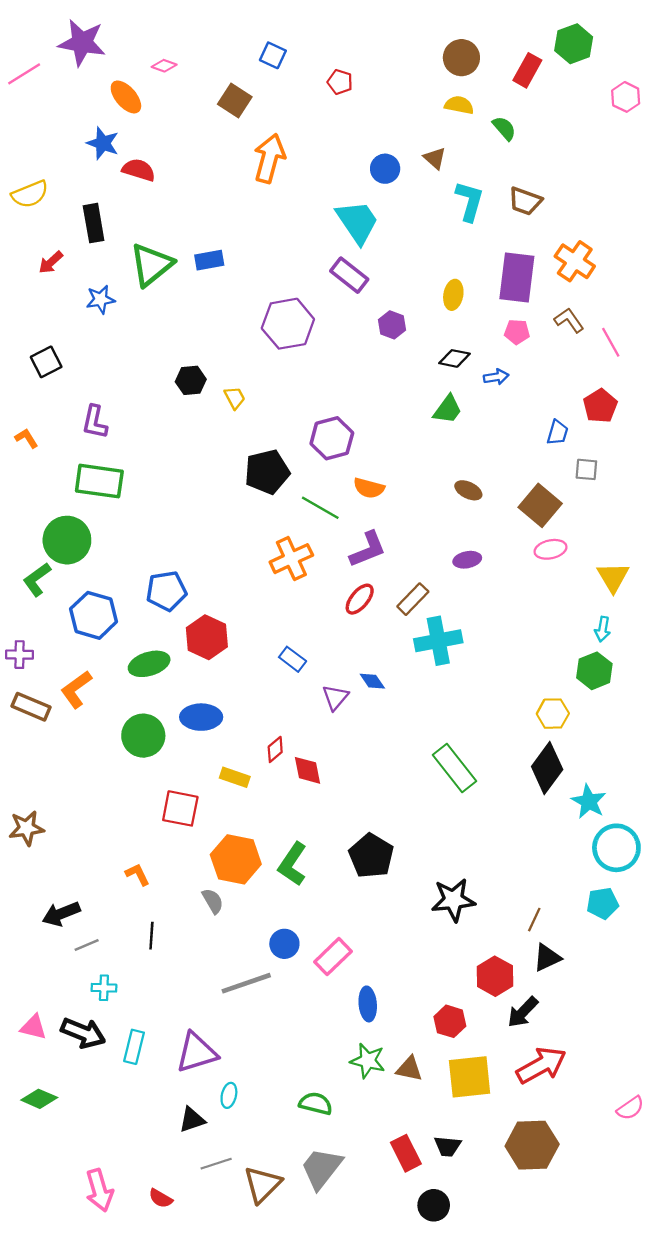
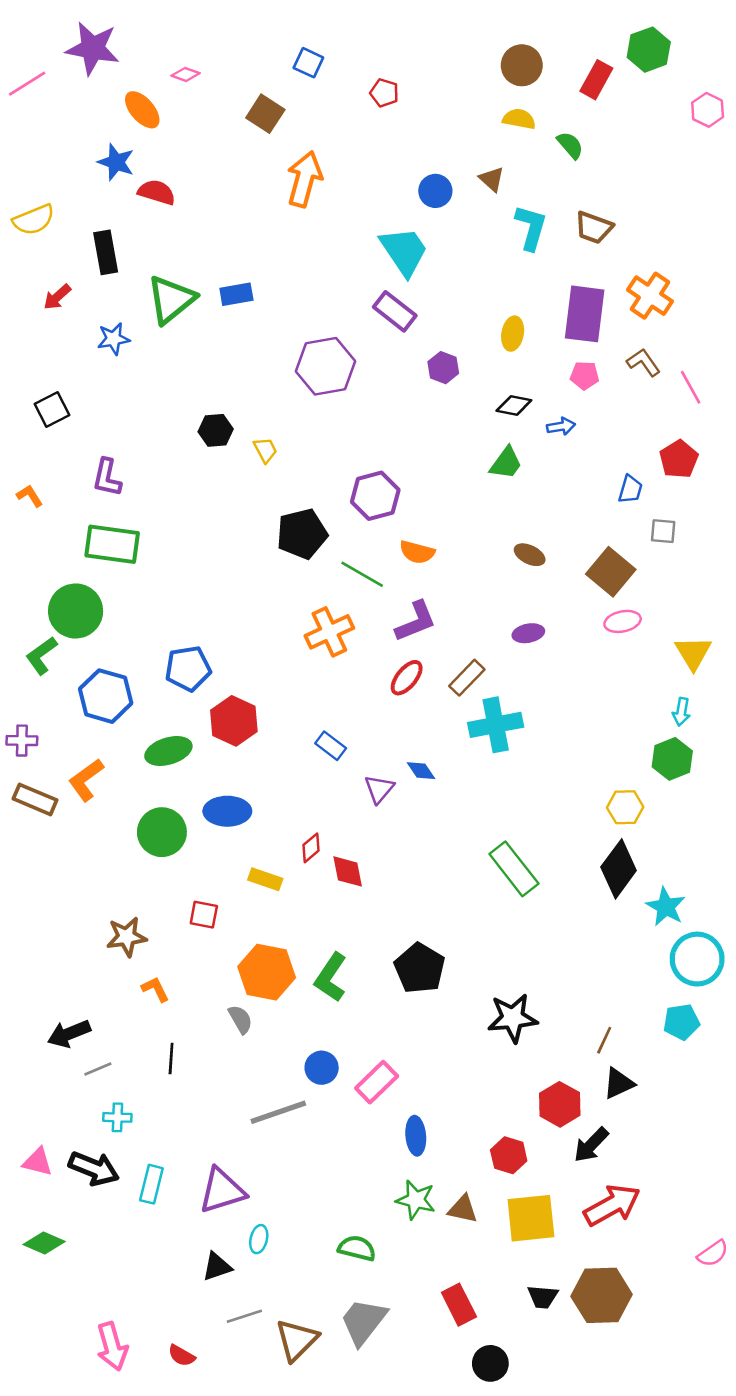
red square: (180, 808) -> (204, 915), size x0.7
brown star: (26, 828) -> (127, 937), moved
black trapezoid: (448, 1146) -> (543, 1297), moved

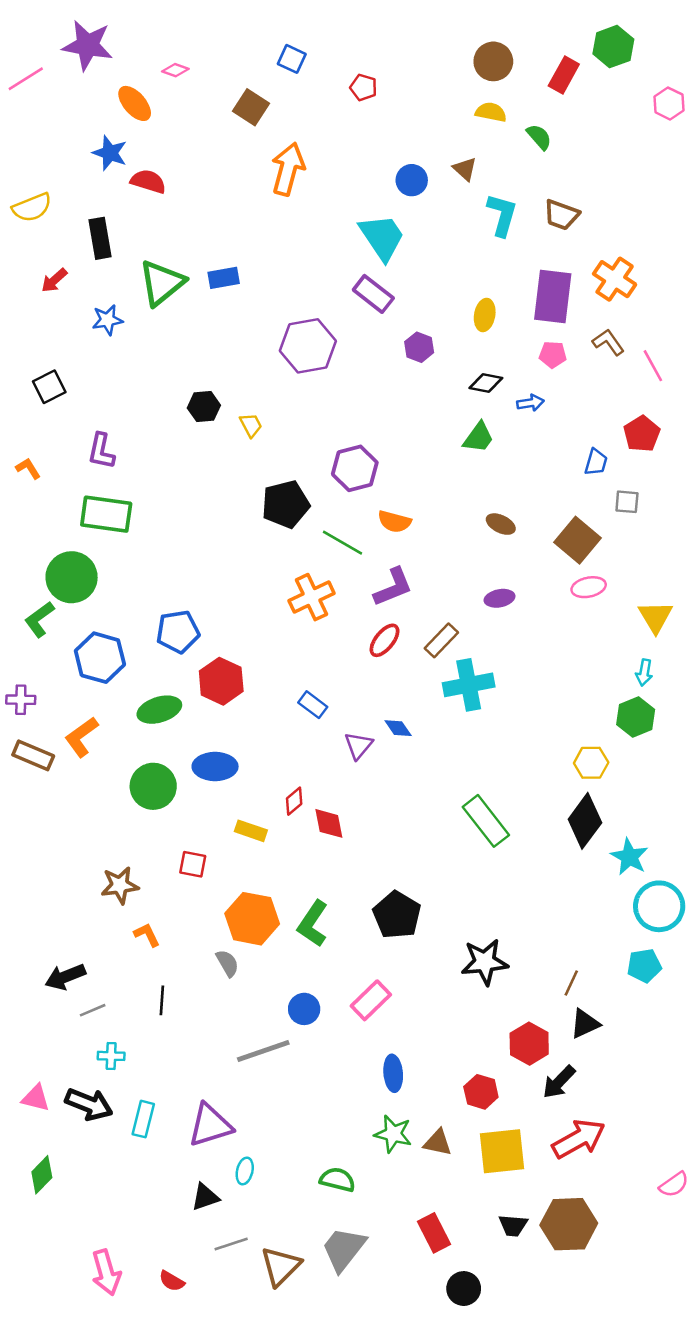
pink rectangle: (377, 1082) -> (371, 1000), moved
green diamond: (44, 1243) -> (42, 1175), turned -69

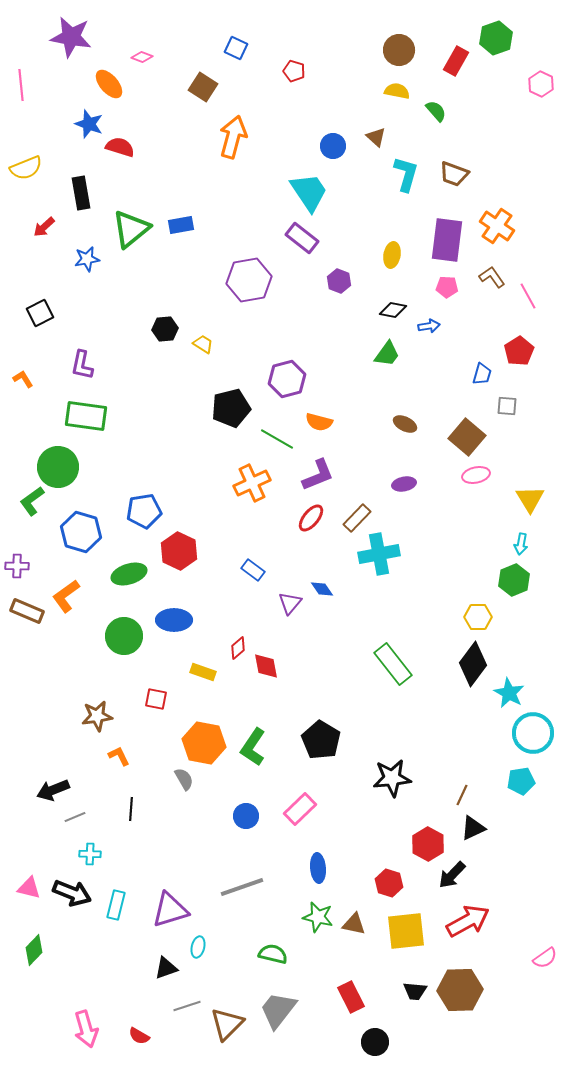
pink line: (26, 79) -> (21, 85), moved, turned -64
yellow trapezoid: (251, 425) -> (203, 344), turned -30
gray line: (263, 1051) -> (242, 887), moved

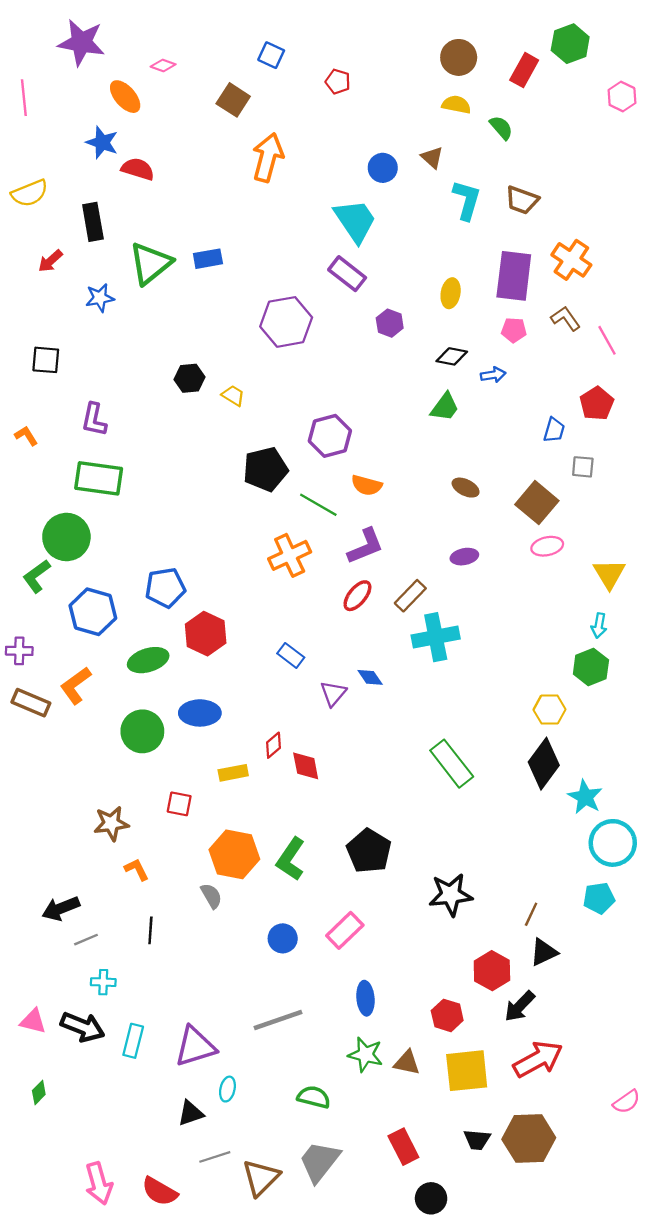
black square: (40, 313) -> (46, 360), turned 32
yellow rectangle: (203, 672) -> (233, 773), turned -30
green diamond: (34, 950) -> (39, 1093), size x0.7
red semicircle: (139, 1036) -> (160, 1191), size x1.5

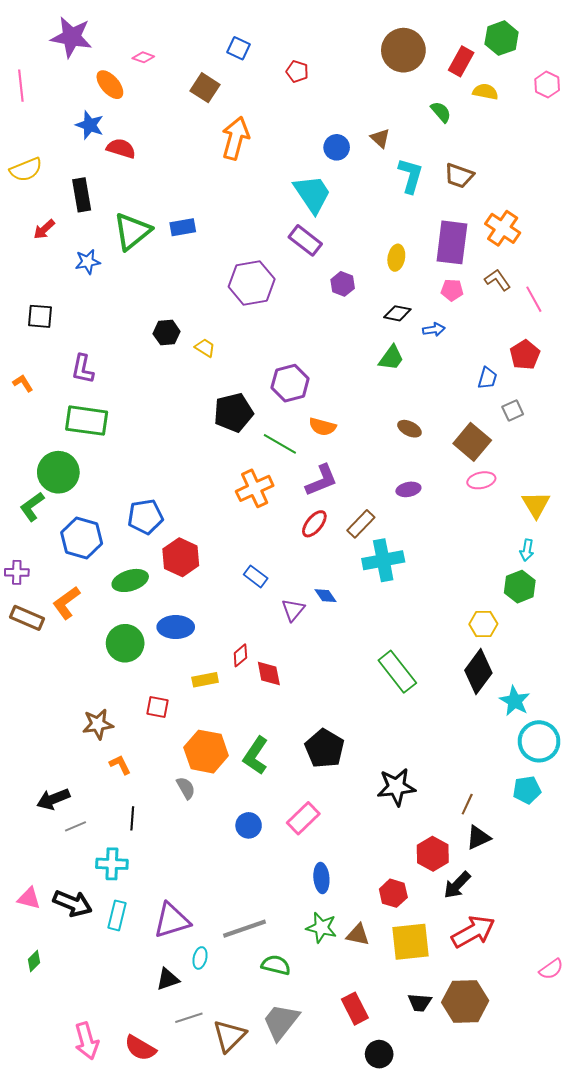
brown circle: (459, 57) -> (403, 50), size x1.4
yellow semicircle: (456, 105) -> (485, 92), moved
gray square: (583, 467) -> (513, 410), turned -30
cyan cross: (103, 982) -> (112, 864), moved, size x1.4
gray line: (278, 1020) -> (245, 929), moved

